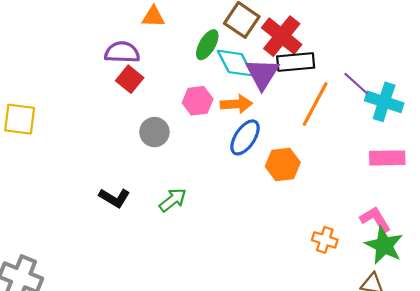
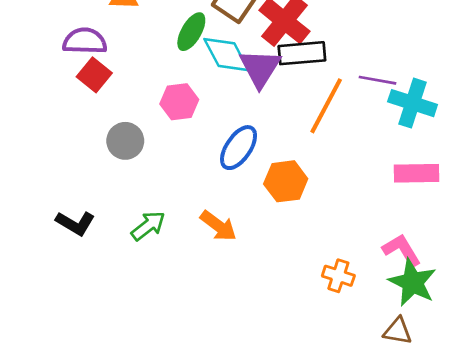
purple line: (356, 84) -> (377, 80), turned -32
orange arrow: (236, 104) -> (218, 226), moved, turned 40

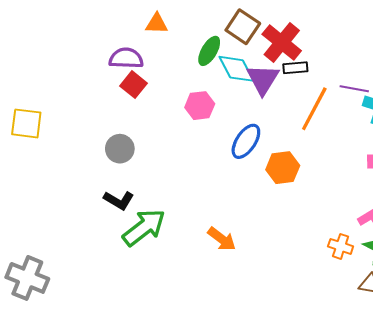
black rectangle: (302, 53) -> (295, 68), size x0.7
gray circle: (125, 141) -> (120, 149), moved
green arrow: (148, 226) -> (144, 228), moved, size x1.6
orange arrow: (218, 226) -> (222, 239), moved
orange cross: (338, 276) -> (341, 246), moved

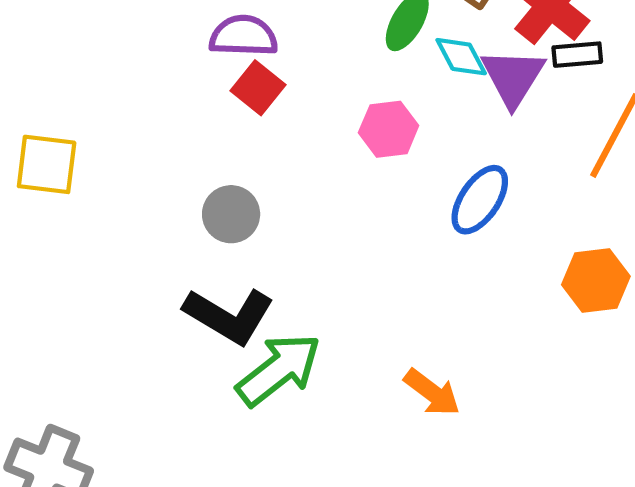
cyan diamond: (236, 69) -> (461, 57), size x0.7
orange hexagon: (283, 168) -> (596, 281), moved
black L-shape: (119, 200) -> (229, 316), size x1.5

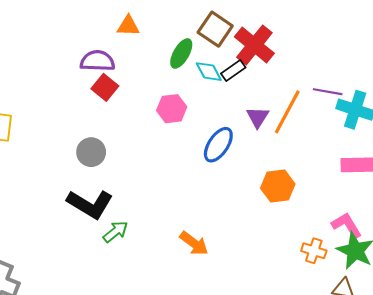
black rectangle: (577, 55) -> (233, 70), moved, turned -30
purple triangle: (513, 77) -> (258, 117), moved, size x0.7
green arrow: (279, 370) -> (115, 232), size x0.6

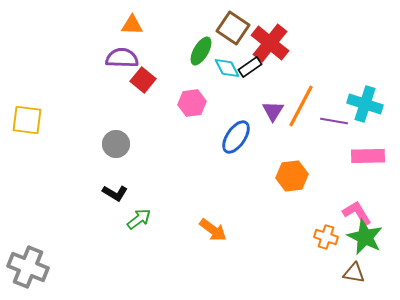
orange triangle: (128, 26) -> (132, 25), moved
red square: (105, 87) -> (143, 80), moved
purple line: (328, 92) -> (334, 121), moved
black L-shape: (90, 204) -> (115, 193), size x0.6

